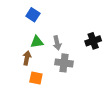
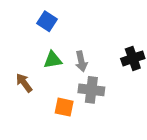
brown arrow: (27, 58) -> (24, 83), moved, turned -48
orange square: (36, 78) -> (64, 107), moved

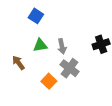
gray cross: (91, 90) -> (70, 68), turned 30
orange square: (64, 107) -> (49, 81), turned 32

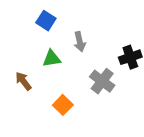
gray arrow: (62, 46) -> (80, 42), moved
gray cross: (70, 68) -> (102, 81), moved

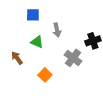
blue square: (46, 21) -> (33, 15), turned -32
green triangle: (52, 59) -> (37, 42), turned 32

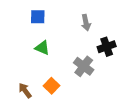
gray arrow: (57, 30) -> (86, 23), moved
brown arrow: (17, 58) -> (25, 90), moved

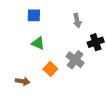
orange square: (51, 86) -> (50, 69), moved
brown arrow: (25, 90) -> (23, 81), turned 136

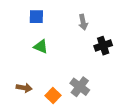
gray cross: (75, 60) -> (80, 87), moved
orange square: (50, 69) -> (53, 96), moved

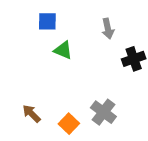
green triangle: (41, 47) -> (63, 50), moved
brown arrow: (24, 88) -> (31, 114), turned -144

